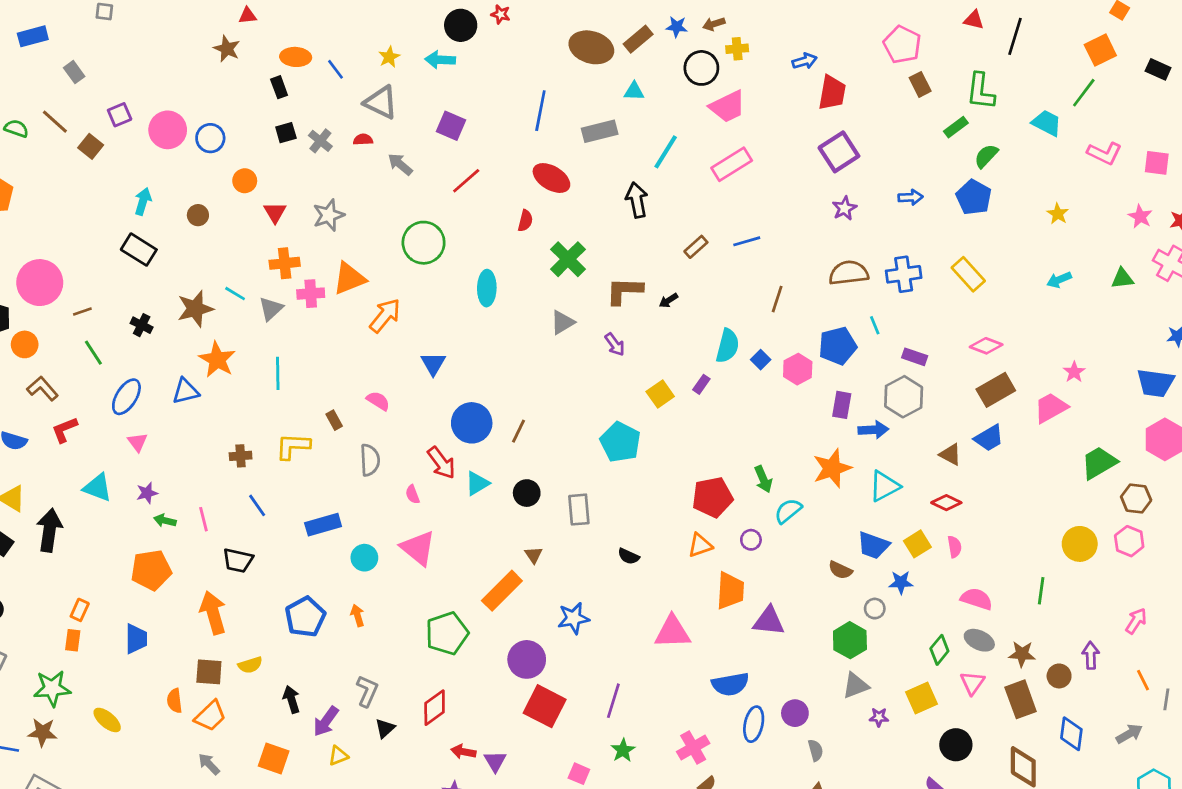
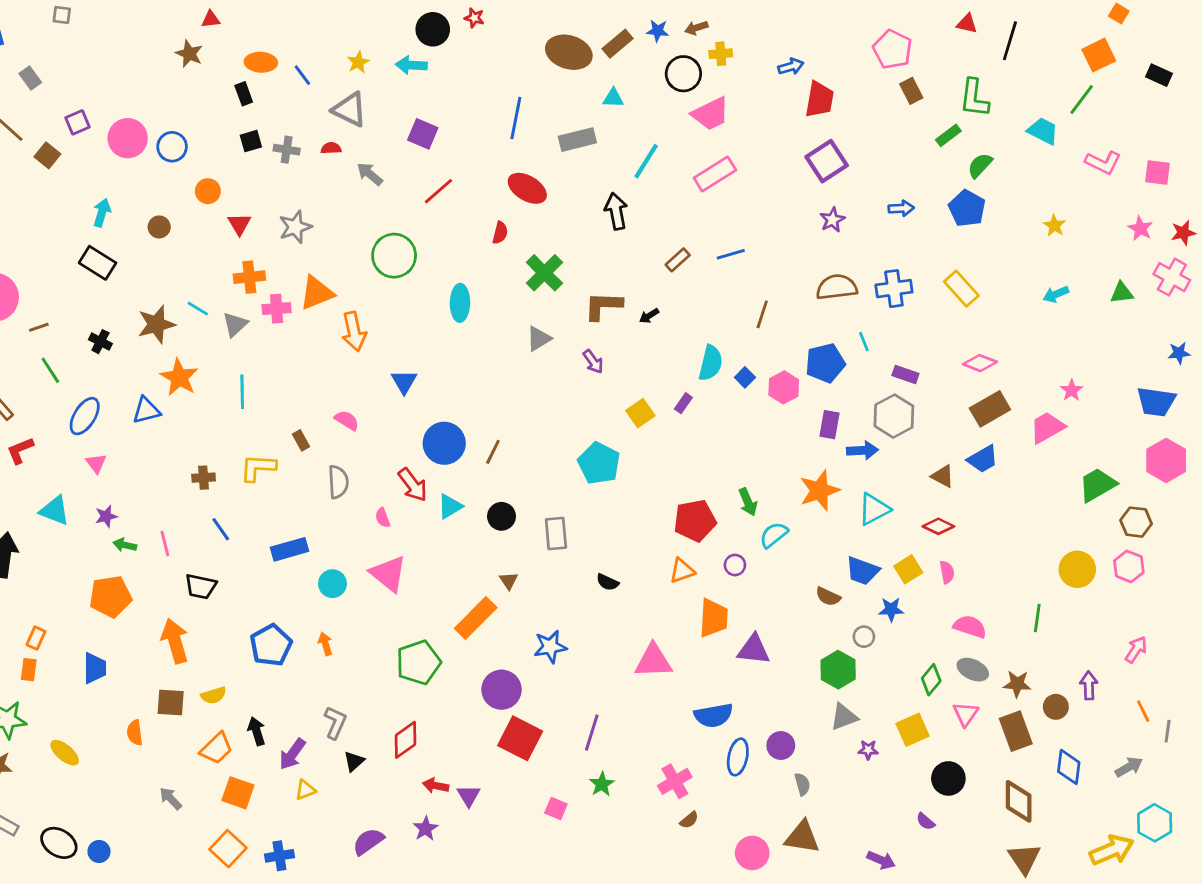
gray cross: (320, 141) -> (287, 150), turned -30
orange arrow: (385, 316) -> (354, 332), turned 129
orange trapezoid: (210, 716) -> (216, 748), moved

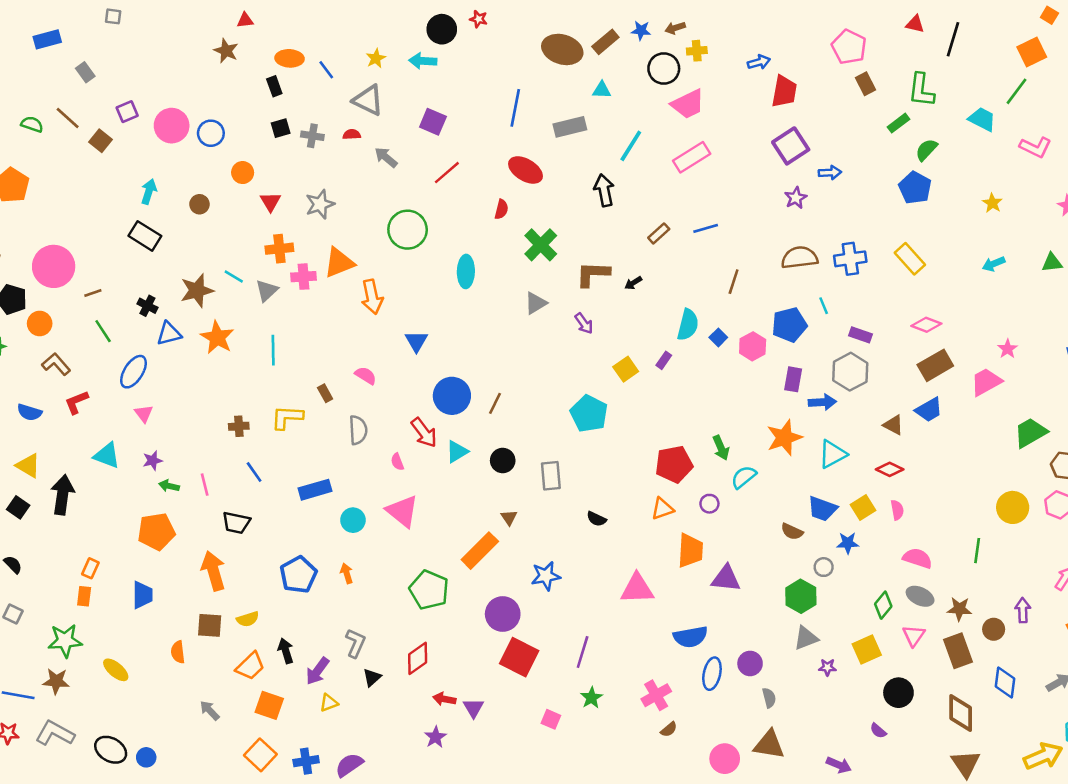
blue arrow: (901, 208) -> (830, 173), moved
blue triangle: (146, 410) -> (169, 334), moved
green pentagon: (418, 662) -> (429, 590), turned -30
purple semicircle: (368, 841) -> (349, 765), moved

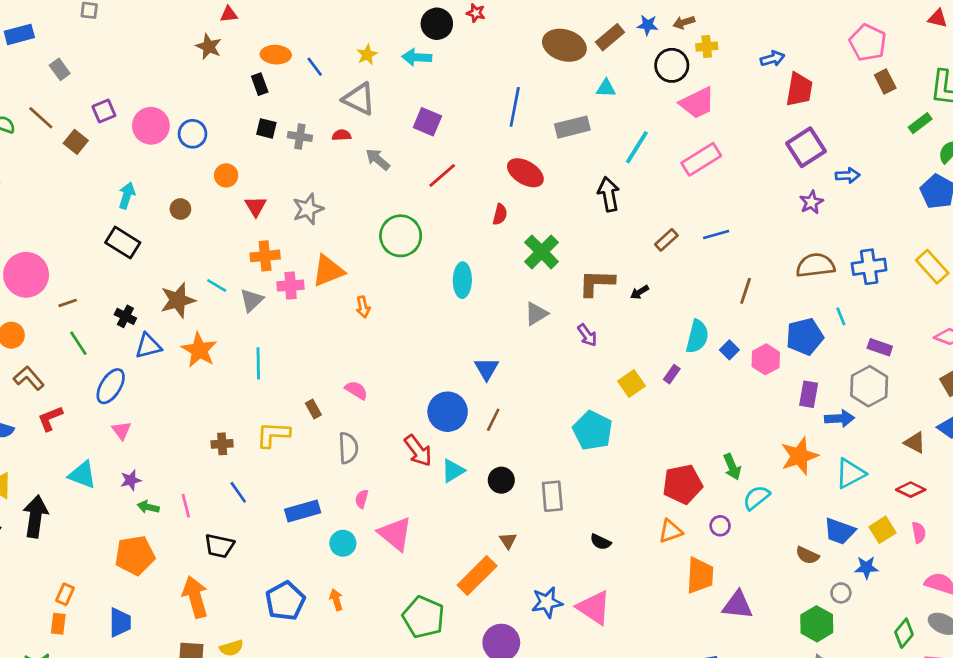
black square: (281, 128) -> (266, 128), turned 30
orange arrow: (372, 297) -> (363, 307), size x0.6
blue triangle: (416, 341) -> (487, 369), moved
pink semicircle: (397, 462) -> (362, 499), moved, turned 36
pink triangle: (637, 589) -> (594, 608), moved, turned 36

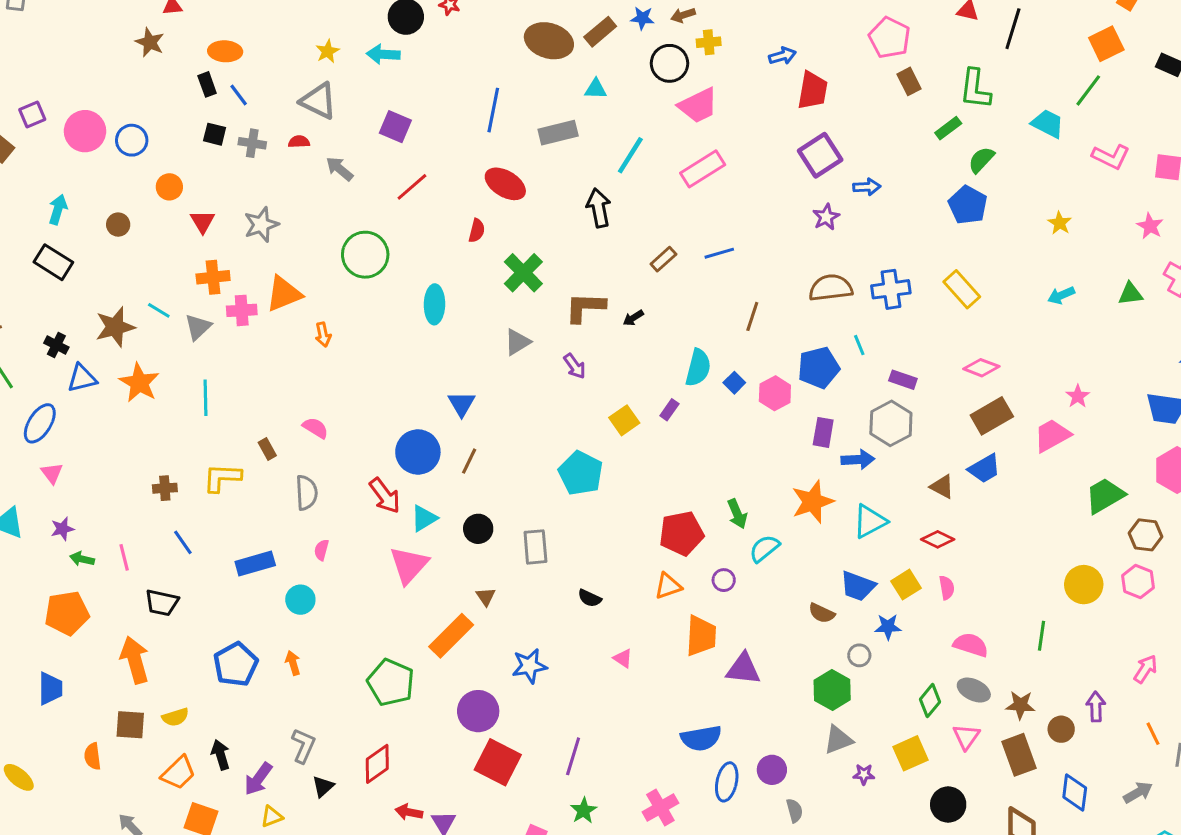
blue line: (315, 67) -> (239, 95), moved
pink triangle: (395, 534) -> (409, 565), moved, turned 33
pink triangle: (594, 608) -> (623, 658), moved, size x0.5

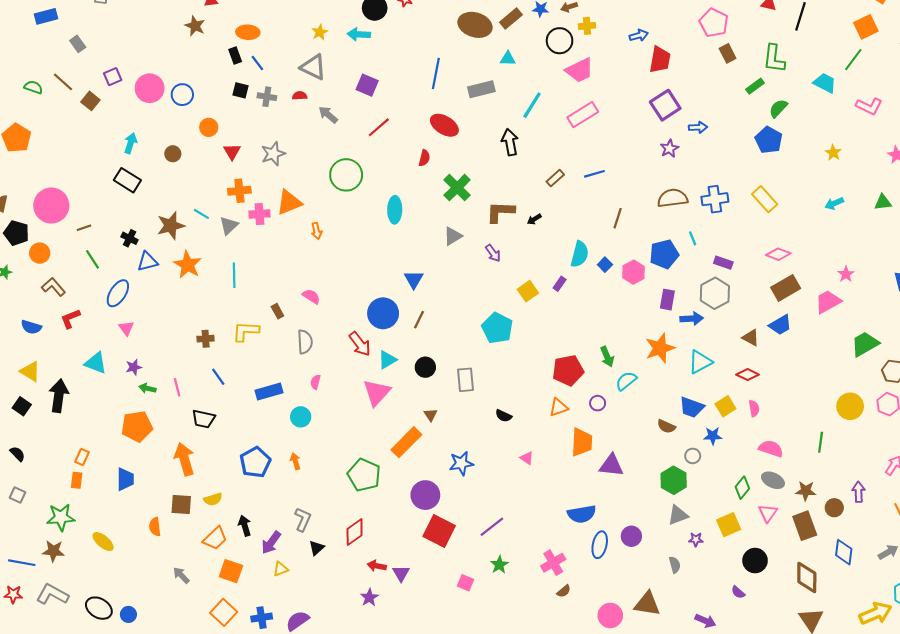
purple line: (573, 756) -> (492, 527), turned 35
gray semicircle: (795, 811) -> (675, 565), moved

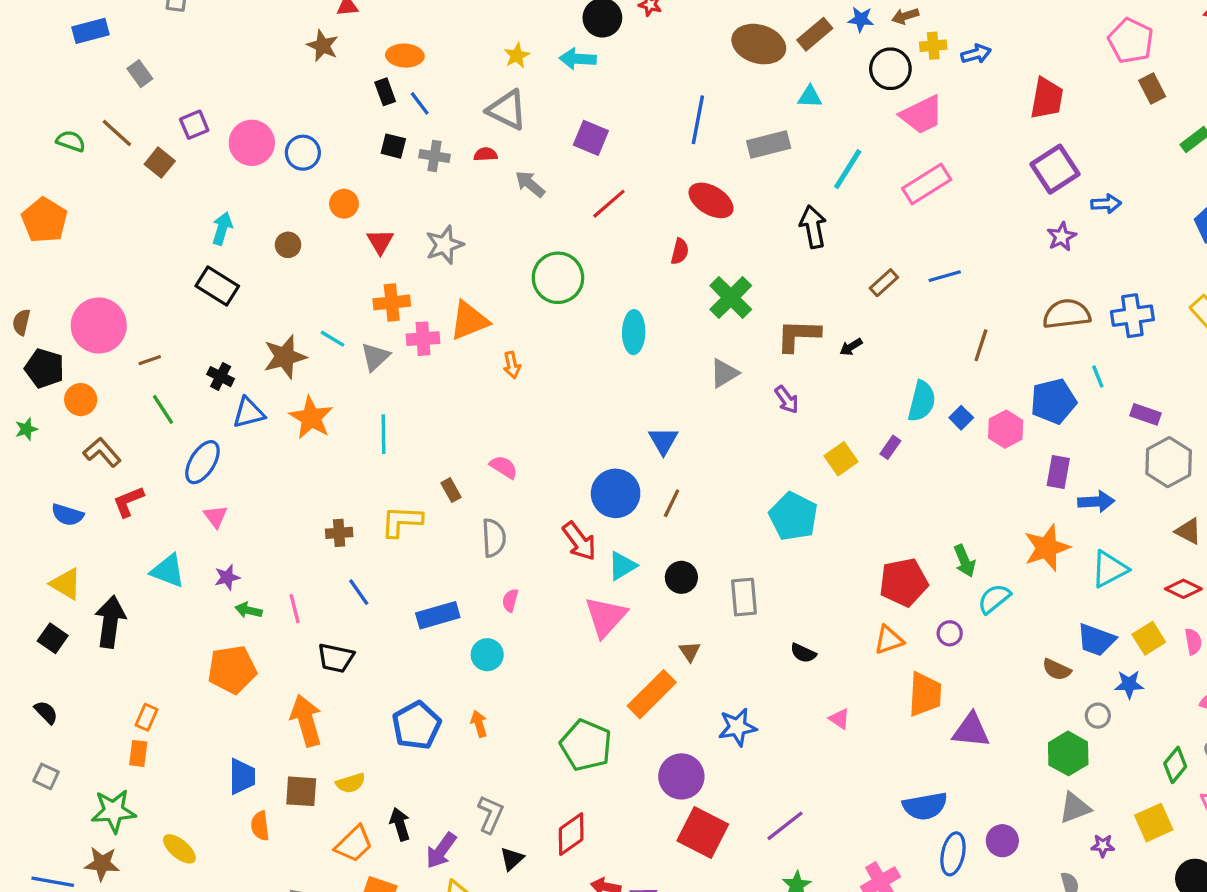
blue arrow: (639, 35) -> (976, 54), moved
gray hexagon: (715, 293) -> (1169, 462), moved
blue trapezoid: (125, 479) -> (242, 776), moved

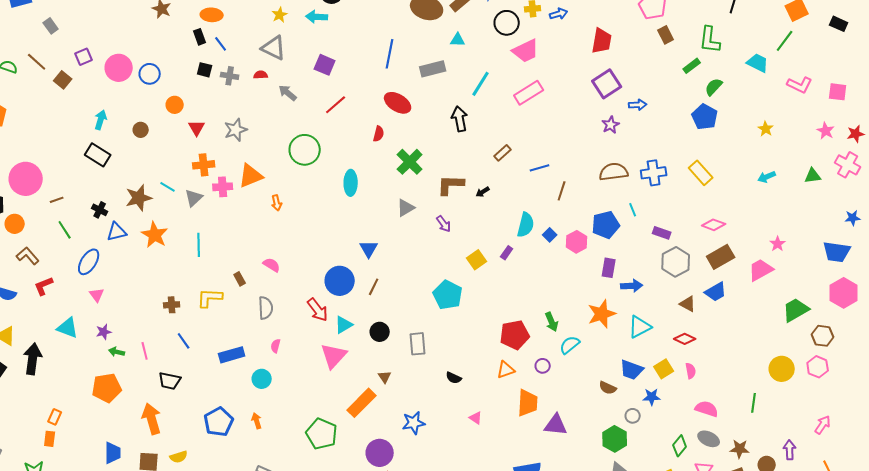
blue line: (945, 276) -> (540, 168), moved

